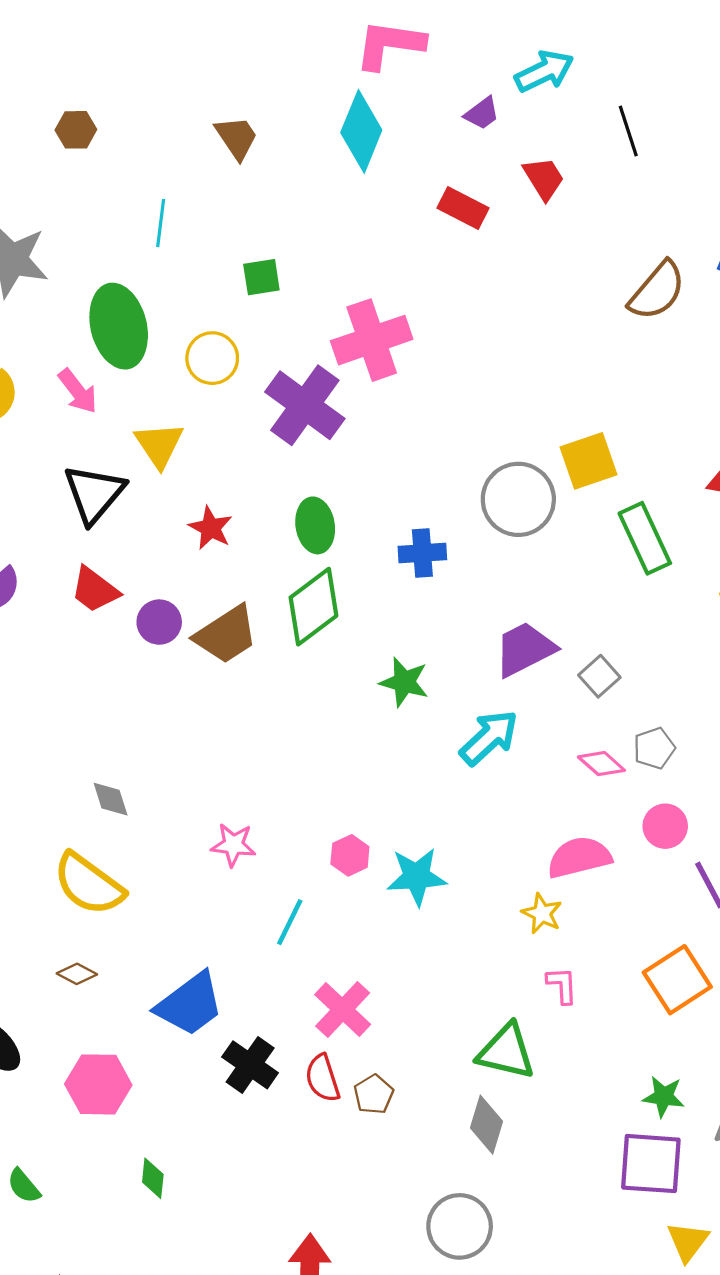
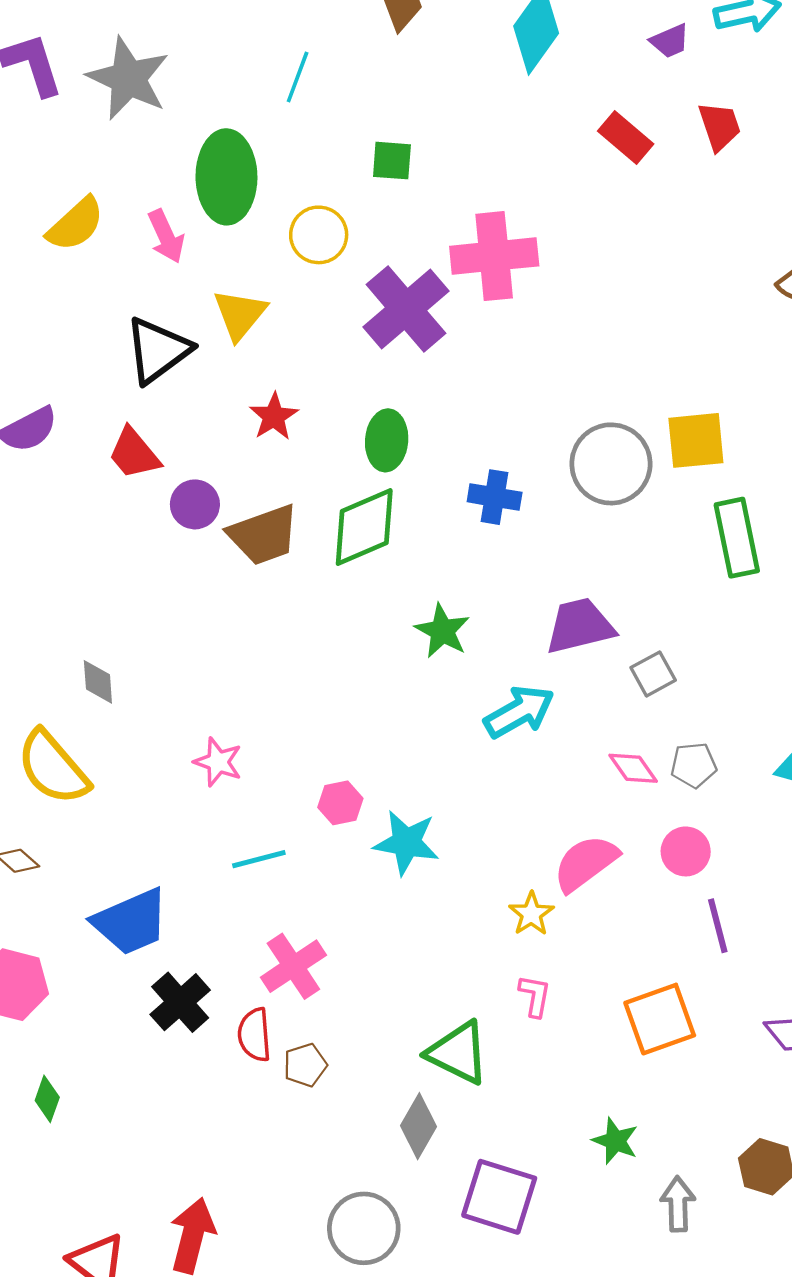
pink semicircle: (579, 857) -> (586, 863), turned -36
cyan line: (290, 922) -> (259, 859), turned 36
purple square: (651, 1164) -> (499, 1197), moved

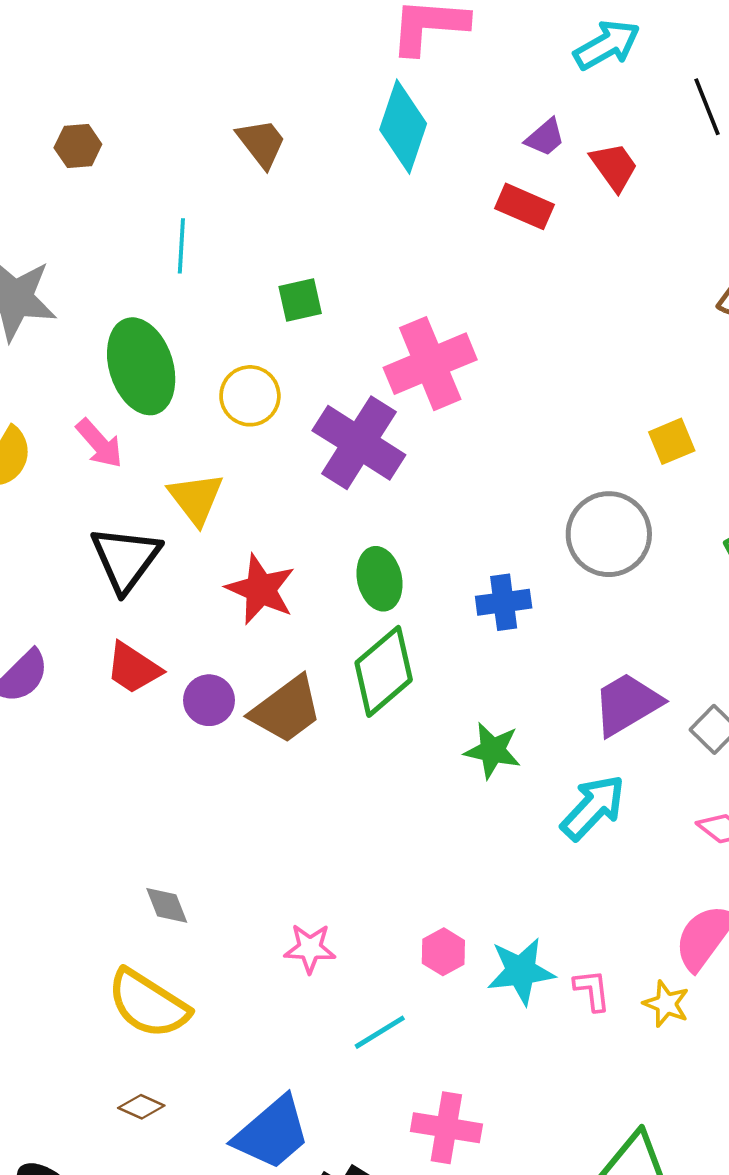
purple trapezoid: (670, 41) -> (545, 137), moved
red star: (274, 417) -> (261, 589), size x1.4
yellow square: (696, 440) -> (672, 441), moved, size x0.7
pink cross: (293, 966) -> (446, 1128), turned -30
pink L-shape: (535, 996) -> (592, 990), moved

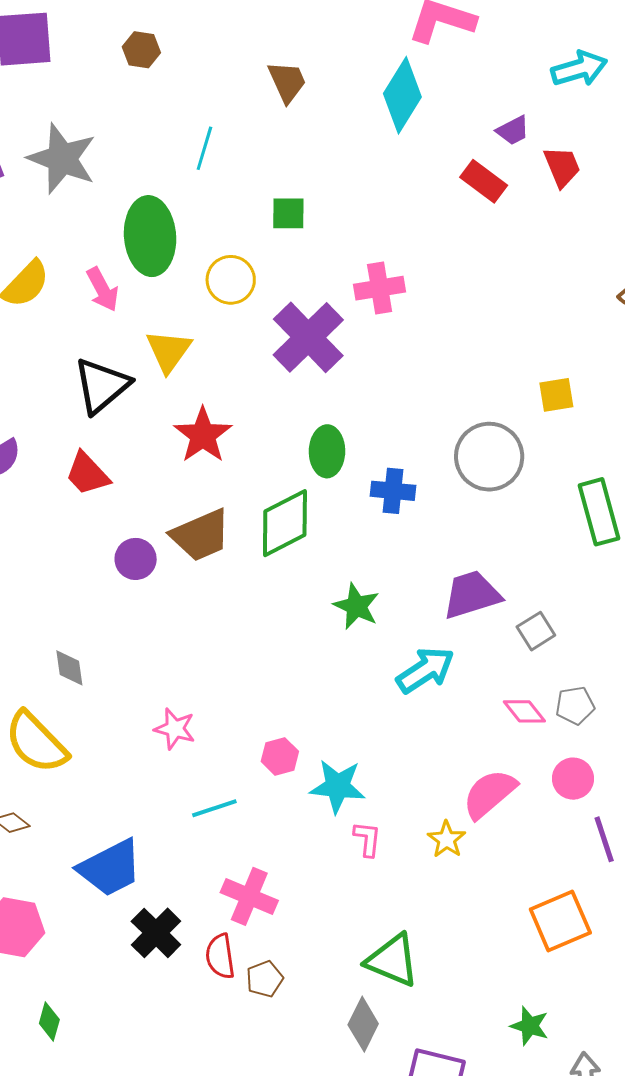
pink cross: (430, 364) -> (380, 288), size x0.7
green ellipse: (380, 579) -> (327, 451), moved
purple circle: (209, 700) -> (136, 559), moved
pink L-shape: (592, 990) -> (367, 839), moved

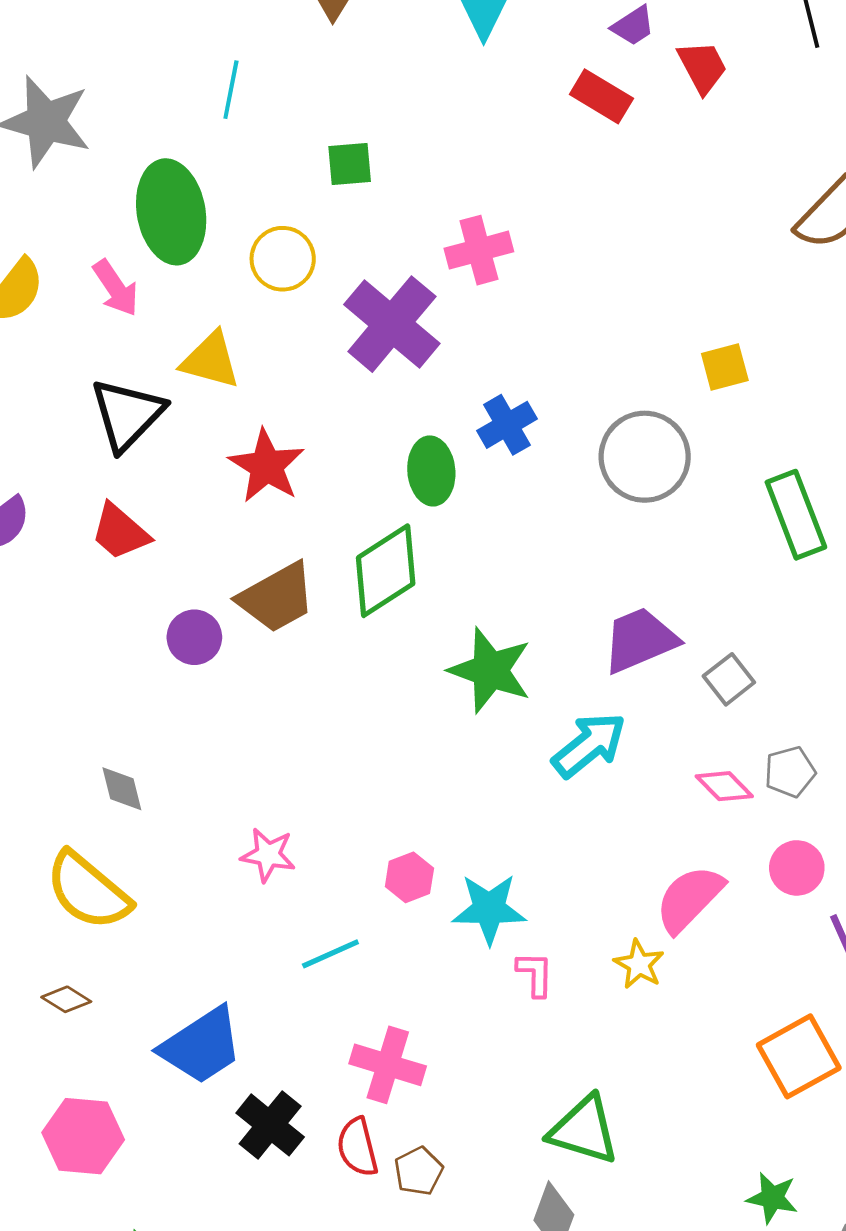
yellow triangle: (169, 351) -> (211, 360), turned -45
blue cross: (393, 491) -> (507, 425), moved, turned -30
green star: (356, 606) -> (490, 670), size x1.4

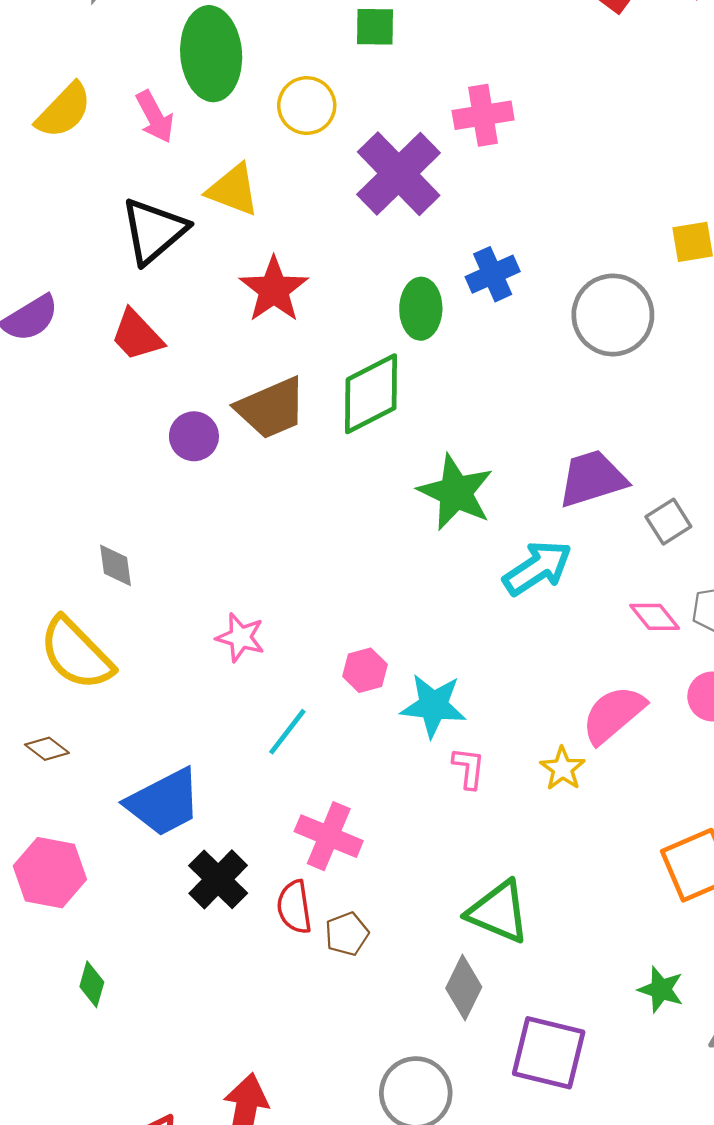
cyan line: (330, 954) -> (287, 732), turned -34

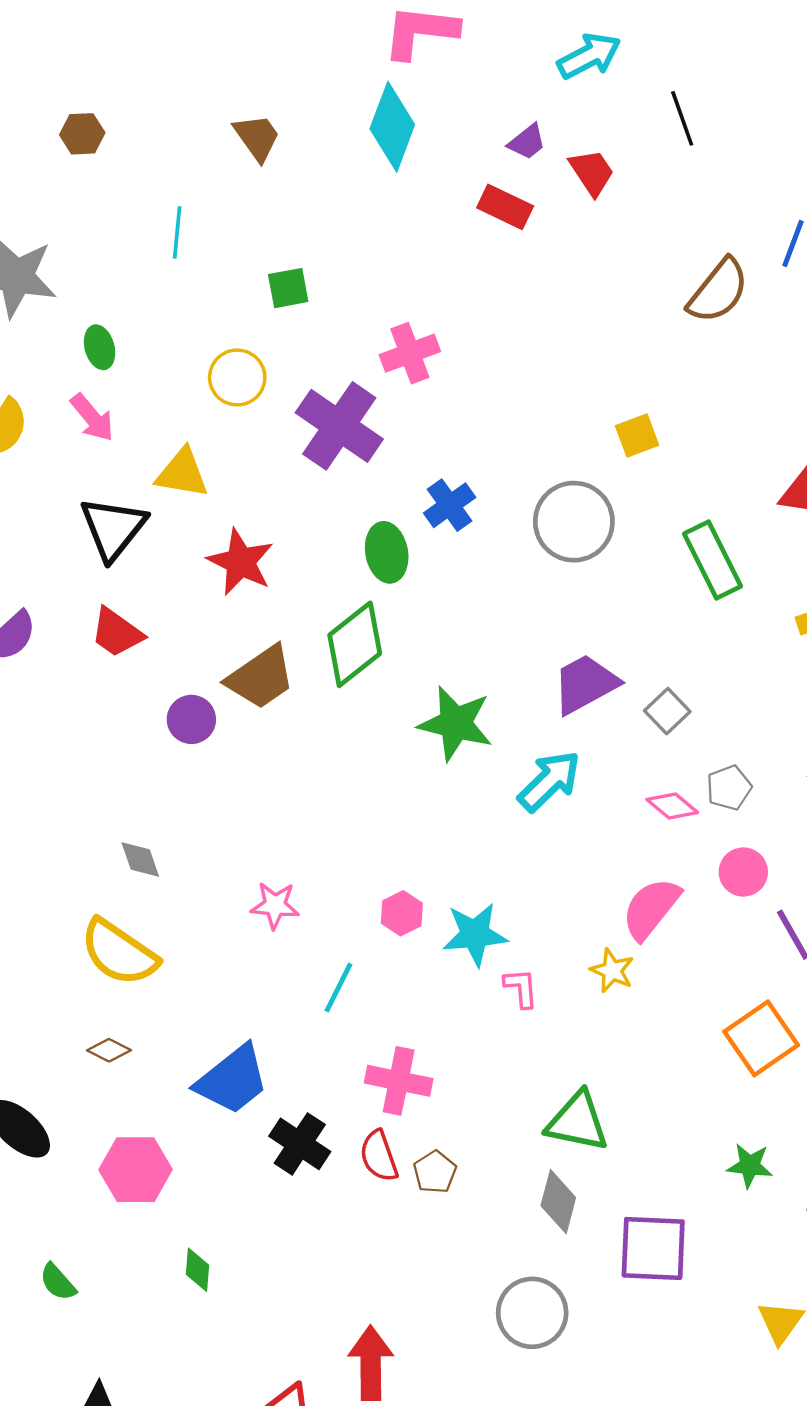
green ellipse: (211, 54) -> (100, 347), moved, size x0.5

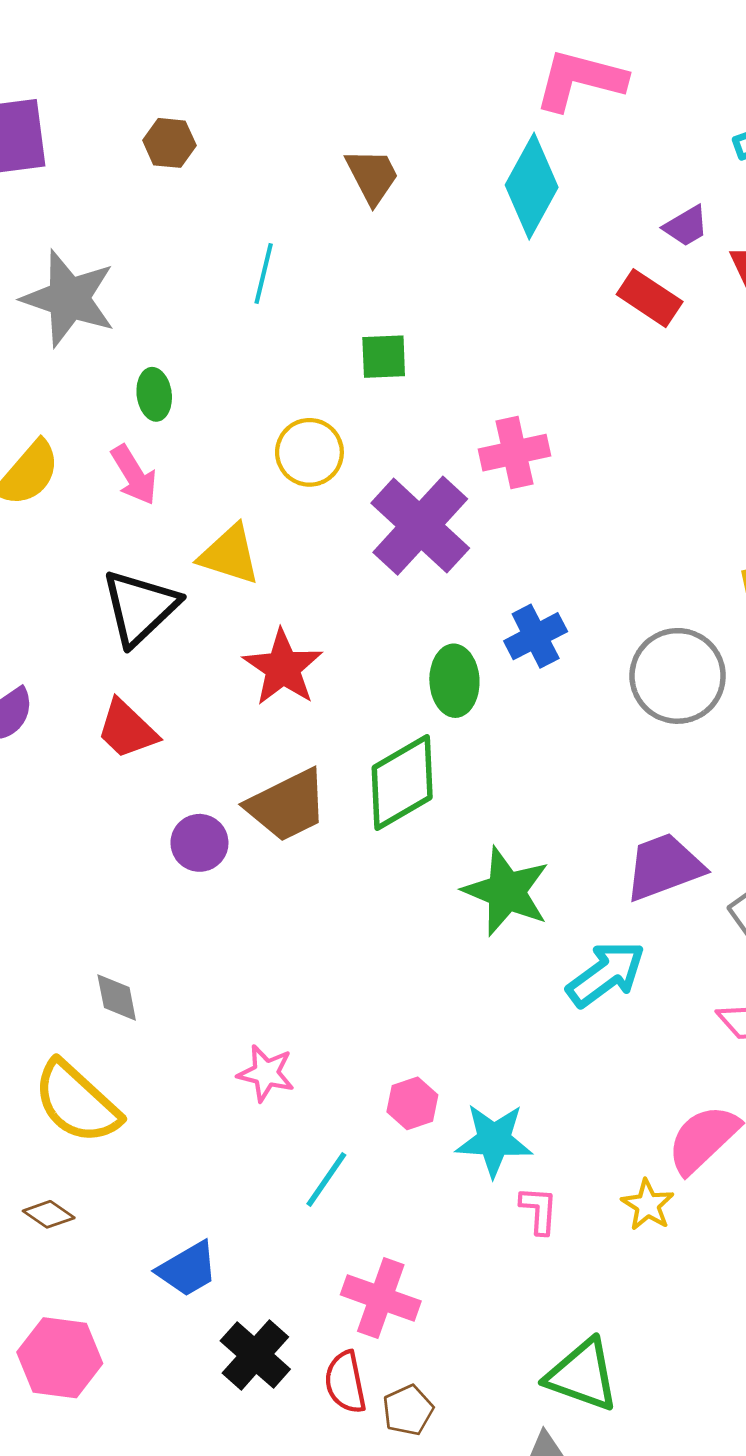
blue trapezoid: (232, 1080) -> (188, 1269), size x0.7

